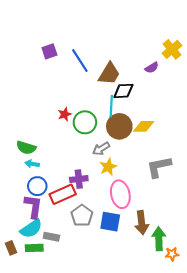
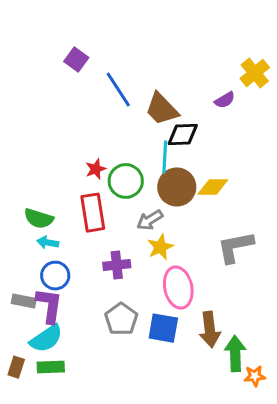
purple square: (49, 51) -> (76, 59), moved, turned -35
brown trapezoid: (109, 74) -> (162, 109), turned 105
red rectangle: (63, 194) -> (93, 213), moved, turned -75
gray rectangle: (51, 237) -> (24, 301), moved
brown rectangle: (11, 248) -> (16, 367), turned 40

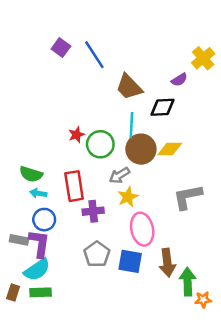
blue line: (118, 89) -> (94, 55), moved
black diamond: (183, 134) -> (162, 107), moved
red rectangle: (93, 213) -> (74, 186), moved

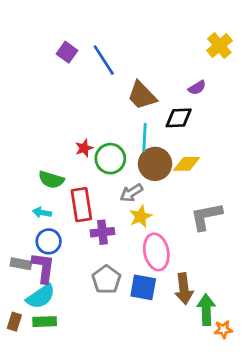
yellow cross: (203, 58) -> (219, 46), moved
green semicircle: (31, 174) -> (51, 180), moved

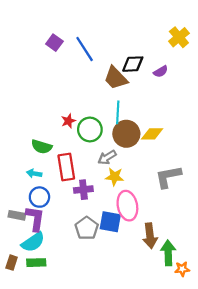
black diamond: (179, 118) -> (133, 64), moved
yellow star: (141, 216) -> (115, 177), turned 30
blue square: (143, 287) -> (110, 222), moved

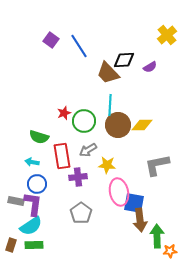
gray arrow: (107, 157) -> (88, 150), moved
blue square: (110, 222) -> (134, 203), moved

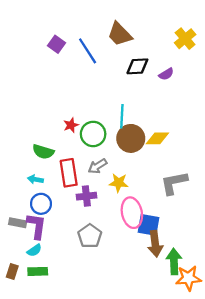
brown trapezoid: (108, 73) -> (120, 34), moved
cyan semicircle: (31, 226) -> (34, 250), size x0.6
orange star: (170, 251) -> (188, 278), size x1.6

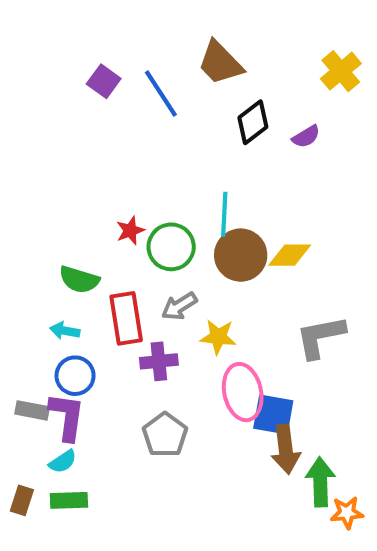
black diamond: (137, 66) -> (253, 122), turned -35
orange star: (188, 278) -> (347, 513), size x0.7

